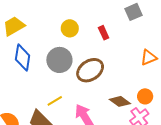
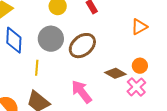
yellow line: (55, 101) -> (37, 68), moved, turned -49

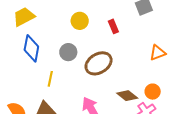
gray circle: (51, 39) -> (68, 52), size x0.7

